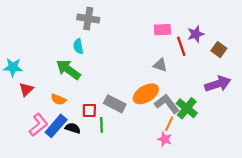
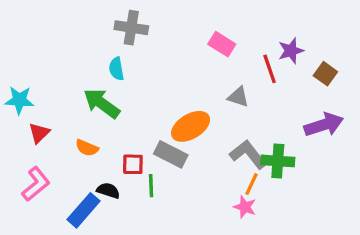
pink rectangle: (162, 30) -> (222, 44), moved, turned 35
orange ellipse: (146, 94) -> (191, 126), moved
green cross: (187, 108) -> (278, 161), turned -35
pink L-shape: (38, 125) -> (36, 184), moved
blue rectangle: (56, 126) -> (84, 210), moved

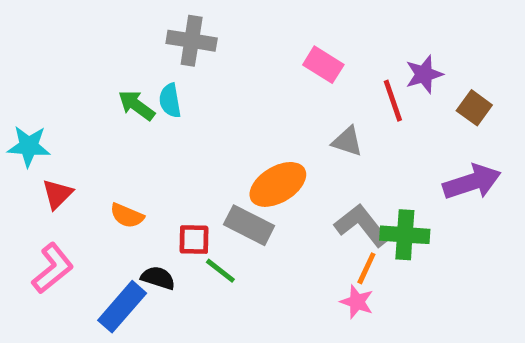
green arrow: (102, 103) -> (136, 105), moved, size x0.7
green line: (151, 186) -> (220, 271), turned -50

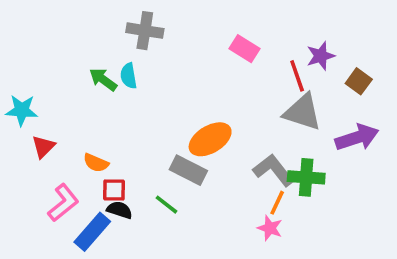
gray triangle: (347, 141) -> (303, 112), moved, size x1.6
red square: (194, 240) -> (114, 190), moved
pink L-shape: (53, 268) -> (63, 203), moved

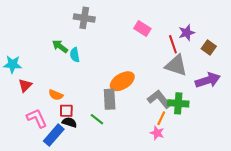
cyan semicircle: (129, 76) -> (75, 55), moved
gray rectangle: (188, 170) -> (110, 99), turned 60
pink L-shape: (63, 203) -> (37, 118), turned -75

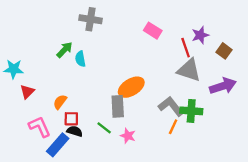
green arrow: (60, 46) -> (64, 50), turned 98
orange semicircle: (56, 95) -> (60, 102), turned 104
pink star: (157, 133) -> (128, 136), moved

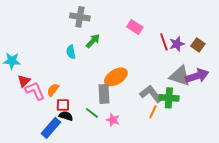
purple star: (200, 35) -> (177, 44), moved
green arrow: (64, 50) -> (93, 41), moved
gray triangle: (189, 70) -> (180, 76), moved
pink L-shape: (40, 127) -> (35, 91), moved

